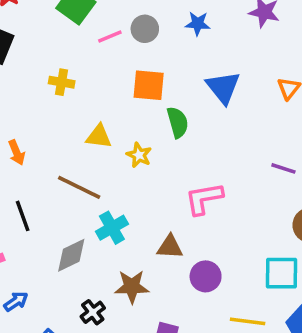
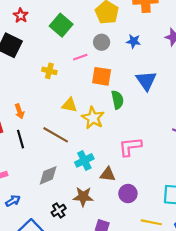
pink line: (110, 36) -> (80, 57), moved
yellow star: (139, 155) -> (93, 118), size x1.5
black line: (23, 216) -> (20, 139), moved
cyan cross: (112, 228) -> (84, 160), moved

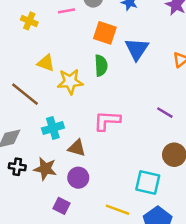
orange square: (102, 76) -> (105, 33), moved
yellow star: (93, 118) -> (70, 82), turned 30
purple circle: (128, 194) -> (78, 178), moved
black cross: (59, 210) -> (17, 167), moved, turned 32

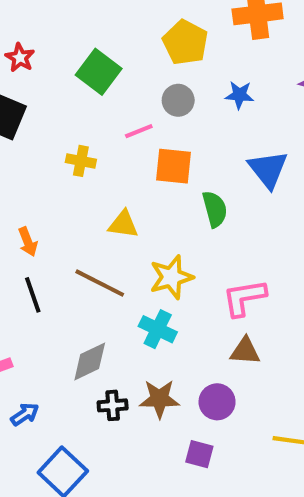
orange square: (105, 33) -> (173, 166), moved
yellow star: (70, 82) -> (171, 277), moved
cyan cross: (53, 128) -> (158, 329), turned -35
brown triangle: (77, 148) -> (245, 351), moved

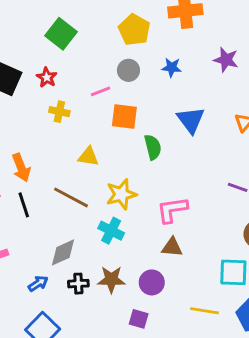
red star: (20, 58) -> (47, 77), moved
green square: (99, 72) -> (61, 34), moved
orange arrow: (28, 242) -> (21, 168), size x1.4
blue arrow: (25, 414) -> (38, 284), moved

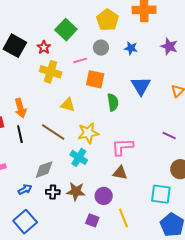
green square: (61, 34) -> (66, 30), moved
yellow cross: (59, 112) -> (51, 72), size x1.5
yellow line: (205, 311) -> (123, 218), moved, turned 54

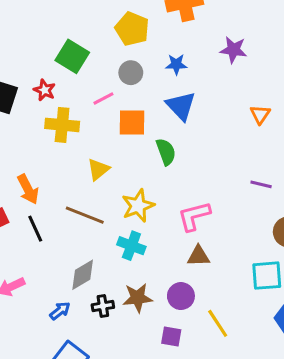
blue triangle: (141, 86) -> (181, 106), moved
yellow triangle: (68, 105) -> (98, 169), turned -42

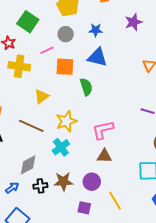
purple star: (233, 50) -> (133, 22), turned -30
blue triangle: (181, 106) -> (97, 57), turned -35
cyan cross: (131, 246) -> (61, 147), turned 30

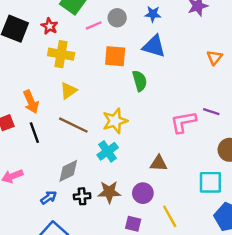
pink line: (47, 50) -> (94, 25), moved
yellow triangle: (41, 96) -> (68, 91), moved
pink L-shape: (103, 130) -> (183, 122), moved

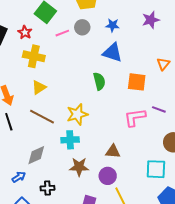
orange square: (115, 56) -> (137, 82), moved
cyan cross: (108, 151) -> (70, 140), turned 30
brown star: (109, 192) -> (79, 167), moved
purple circle: (143, 193) -> (108, 176), moved
black cross: (82, 196) -> (47, 188), moved

